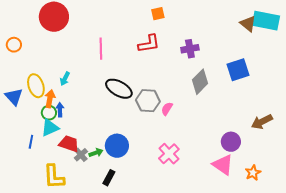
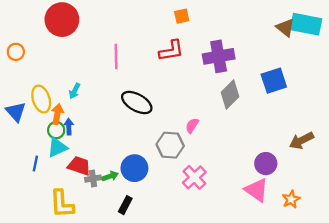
purple cross: (190, 49) -> (219, 56), size x1.5
gray hexagon: (148, 101) -> (170, 145), moved
gray cross: (81, 155) -> (93, 179), turned 32

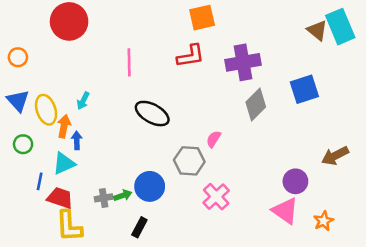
orange square: (182, 16) -> (202, 18), size x1.5
cyan rectangle: (306, 24) -> (340, 27), turned 56
blue triangle: (16, 112) -> (18, 101), moved
green circle: (56, 130) -> (23, 144), moved
red trapezoid: (79, 166) -> (60, 198), moved

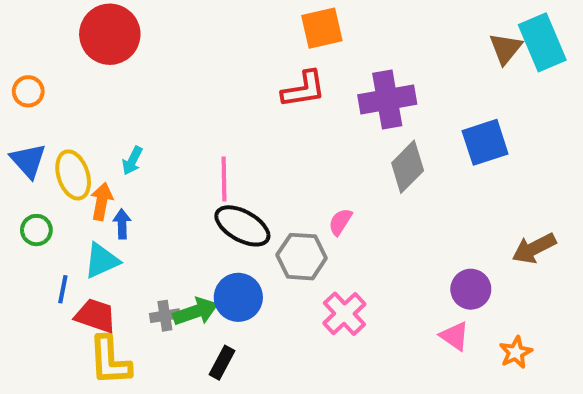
brown triangle: (317, 30) -> (505, 49), turned 30
pink line: (129, 62) -> (224, 179), moved
black ellipse: (152, 114) -> (242, 226), moved
green arrow: (123, 195) -> (195, 312), size x1.5
pink triangle: (285, 211) -> (454, 336), size x0.7

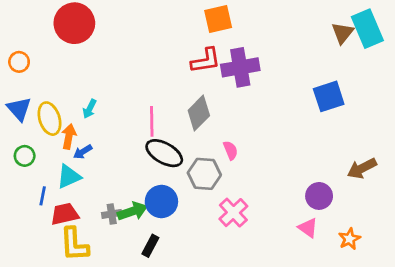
purple cross: (387, 99) -> (240, 67), moved
gray diamond: (408, 167) -> (199, 113), moved
pink semicircle: (340, 222) -> (231, 150), turned 126
blue arrow: (122, 224) -> (83, 152), turned -120
red trapezoid: (96, 316) -> (65, 214), turned -32

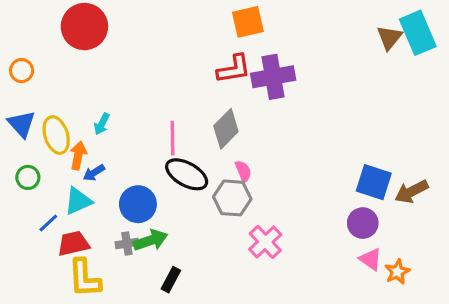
blue square: (329, 96) -> (374, 182), moved, turned 36
pink semicircle: (231, 150) -> (243, 171), moved
blue line: (43, 196) -> (48, 223), turned 36
blue circle: (161, 202) -> (138, 204), moved
pink triangle: (308, 228) -> (371, 259), moved

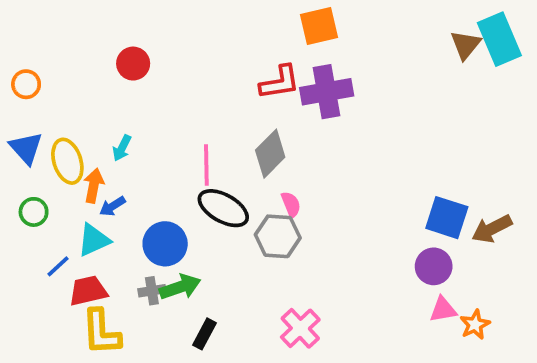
orange square: (248, 22) -> (319, 26), moved
red circle: (84, 27) -> (133, 64), moved, size x0.6
pink cross: (265, 242) -> (300, 328), moved
pink triangle: (371, 259) -> (443, 310), turned -45

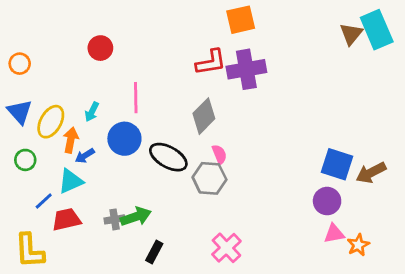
yellow ellipse: (67, 161) -> (51, 122), turned 48
pink line: (206, 165) -> (136, 98), moved
blue circle: (165, 244) -> (124, 139), moved
yellow L-shape: (101, 332) -> (30, 251), moved

